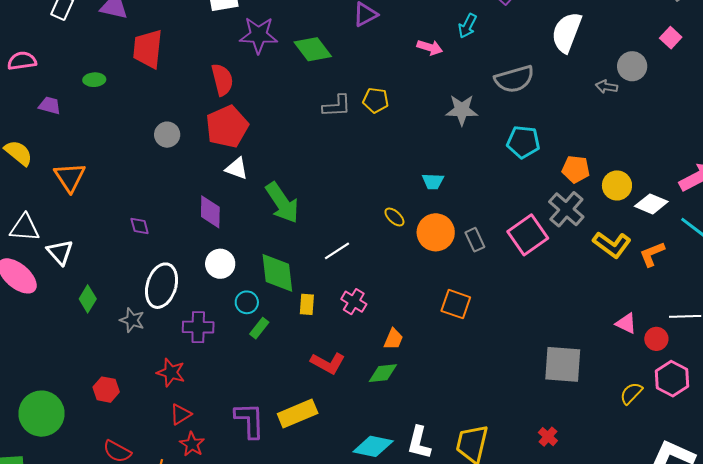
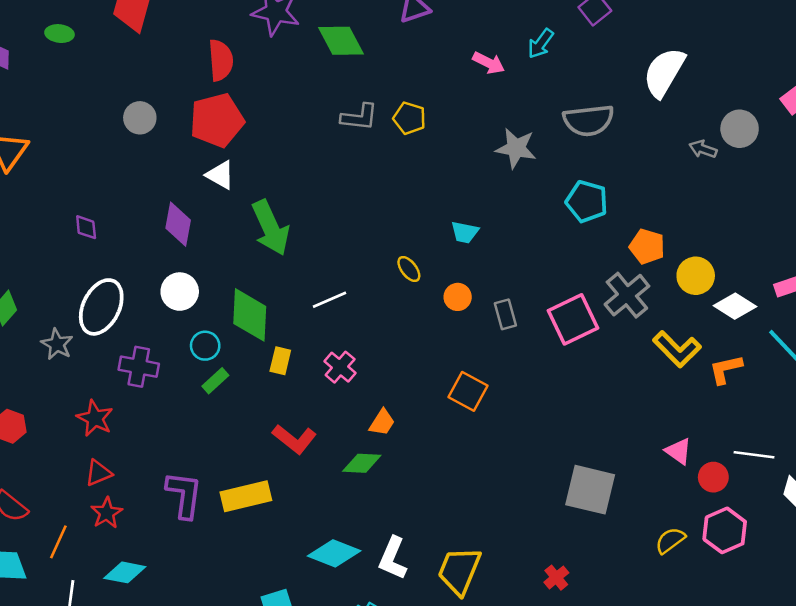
orange circle: (436, 232) -> (458, 297), size x0.6

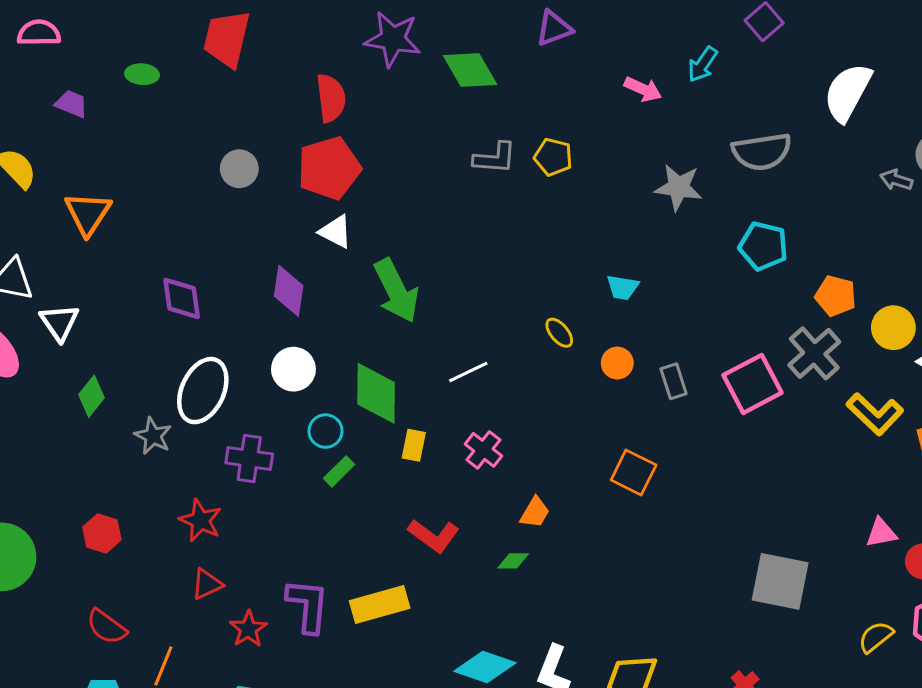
purple diamond: (86, 227) -> (182, 298), size x1.5
pink triangle: (678, 451) -> (881, 533), turned -44
green diamond: (362, 463) -> (513, 561), size x0.7
red star: (107, 513) -> (248, 629), moved

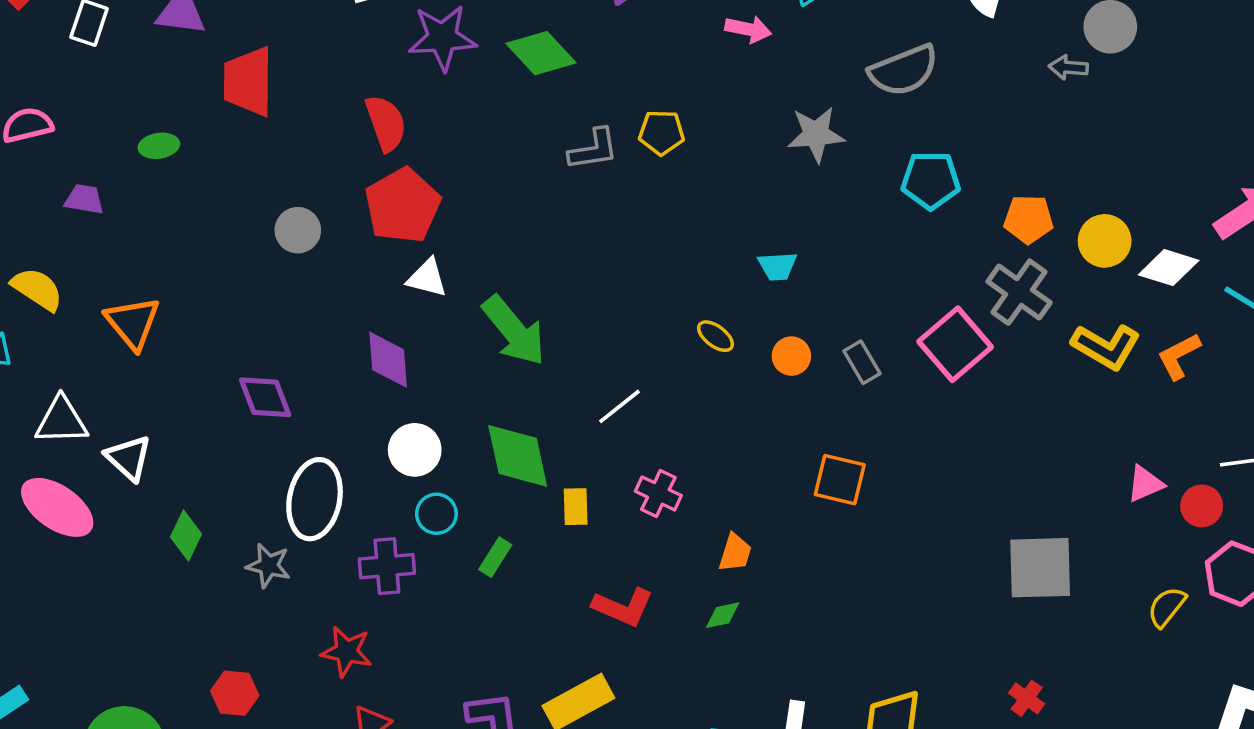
cyan circle: (326, 431) -> (436, 514), moved

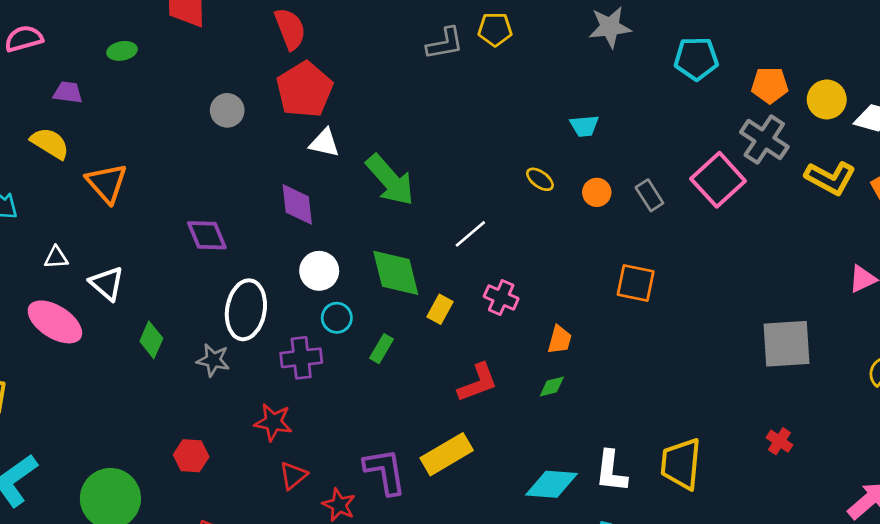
yellow semicircle: (37, 289) -> (50, 143), moved
white triangle: (62, 421) -> (56, 257), size x0.6
yellow rectangle: (576, 507) -> (440, 309), turned 32
red L-shape: (623, 607) -> (478, 383), turned -42

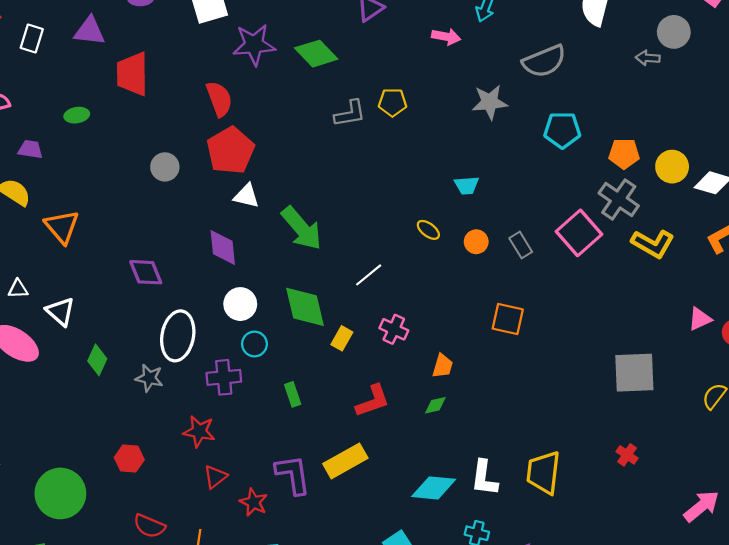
yellow L-shape: (830, 178) -> (653, 244), moved
green rectangle: (382, 349) -> (293, 394), moved, turned -50

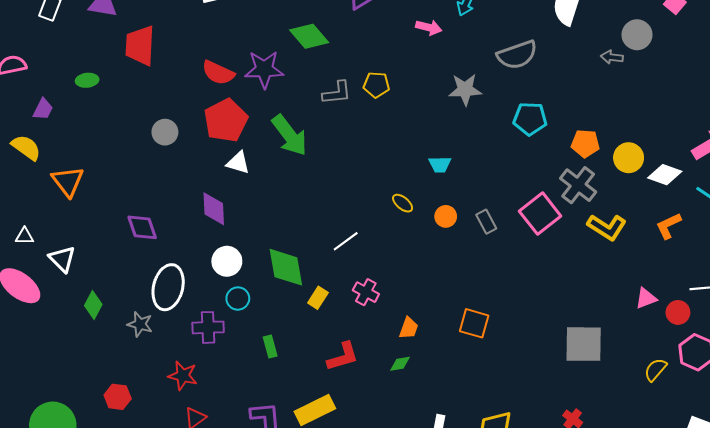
purple star: (254, 45) -> (264, 69), moved
red semicircle: (219, 99) -> (218, 73), turned 132
purple trapezoid: (30, 149) -> (43, 109), turned 105
green arrow: (302, 228) -> (290, 135), moved
orange square: (508, 319) -> (474, 323), moved

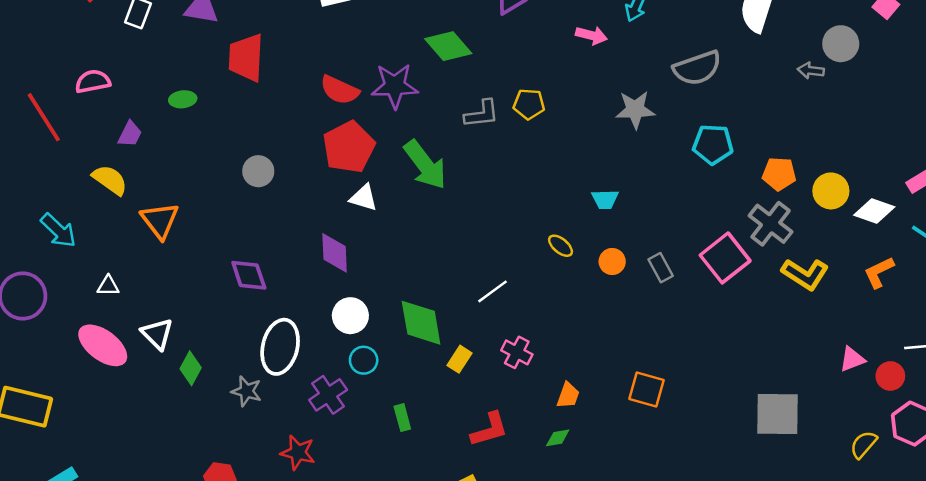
gray circle: (165, 132) -> (258, 171), moved
white triangle: (62, 259) -> (157, 334), moved
purple cross: (208, 327) -> (328, 395), turned -32

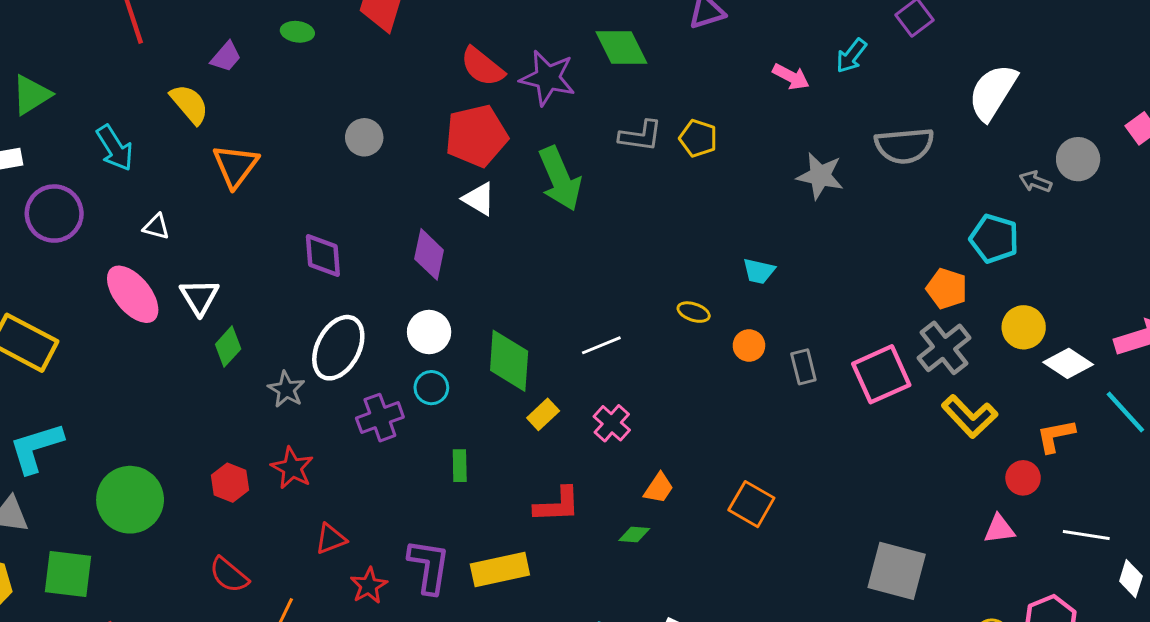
cyan pentagon: (713, 144) -> (994, 239), moved
orange pentagon: (779, 174) -> (947, 289), moved
yellow ellipse: (561, 246) -> (694, 312), turned -35
red circle: (890, 376) -> (1023, 478), moved
red star: (298, 453) -> (292, 468), moved

